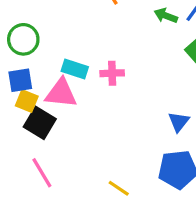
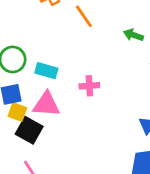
cyan rectangle: (75, 69) -> (46, 71), moved

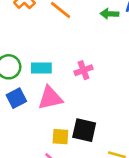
yellow square: (17, 112) -> (60, 137), moved
black square: (29, 130) -> (84, 130), moved

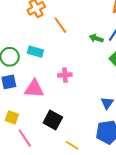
cyan rectangle: (41, 68) -> (35, 52), moved
yellow square: (60, 137) -> (12, 117), moved

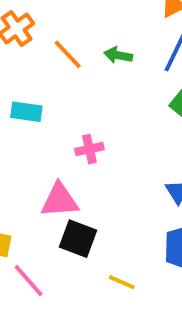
green arrow: (96, 38) -> (118, 55), moved
pink triangle: (34, 89) -> (60, 200), moved

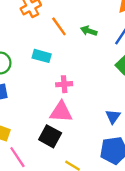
cyan rectangle: (26, 112) -> (42, 56), moved
pink triangle: (60, 200) -> (61, 112), moved

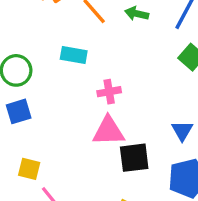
black square: (50, 136) -> (134, 158), moved, turned -30

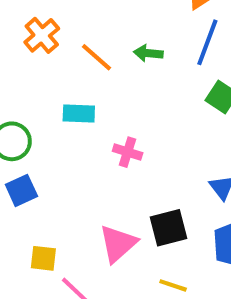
pink cross: (109, 92) -> (128, 152), turned 35
pink triangle: (108, 131) -> (118, 244), moved, turned -32

